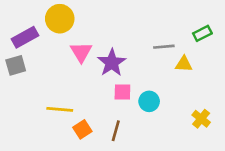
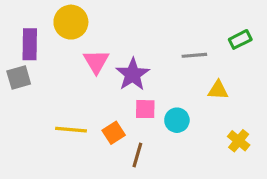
purple rectangle: (25, 37) -> (30, 44), turned -60
yellow triangle: (184, 64) -> (218, 90), moved
orange square: (82, 129) -> (114, 133), moved

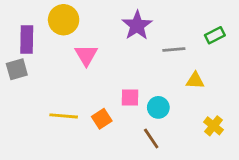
purple star: (133, 74) -> (137, 25), moved
brown line: (137, 155) -> (151, 139), moved, turned -50

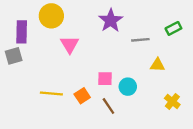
brown line: (151, 139) -> (108, 106), moved

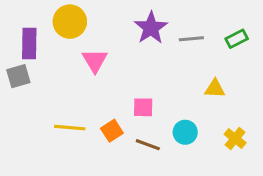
gray line: (140, 40) -> (191, 39), moved
cyan circle: (128, 87) -> (185, 132), moved
brown line: (108, 106) -> (148, 145), turned -36

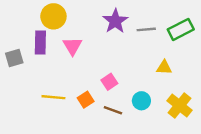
green rectangle: (237, 39) -> (181, 29), size x1.5
purple rectangle: (29, 43) -> (40, 42), moved
pink square: (143, 107) -> (109, 82), turned -35
yellow cross: (235, 138) -> (179, 106), size x1.5

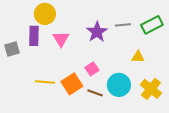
purple star: (115, 21) -> (97, 32), moved
orange square: (86, 100) -> (72, 84), size x1.5
cyan circle: (141, 101) -> (119, 85), size x1.5

